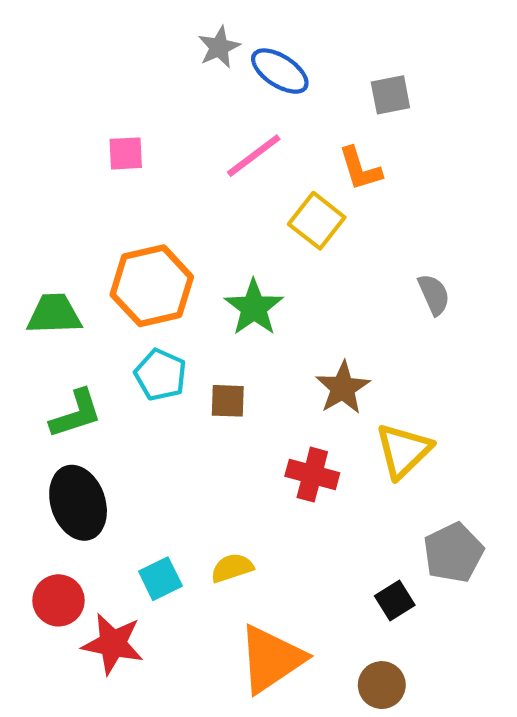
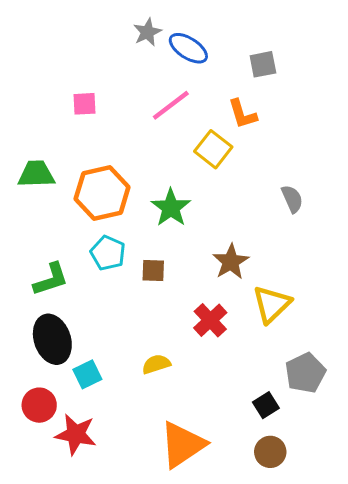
green trapezoid: (54, 314) -> (36, 174), moved
red cross: (312, 475) -> (210, 320), turned 32
yellow semicircle: (232, 568) -> (156, 364), moved
cyan square: (160, 579) -> (87, 374), moved
brown circle: (382, 685) -> (270, 452), moved

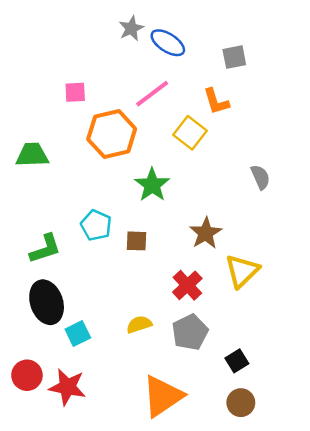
orange hexagon: (102, 193) -> (112, 134), moved
gray pentagon: (305, 373) -> (190, 332), moved
red circle: (39, 405) -> (27, 375), moved

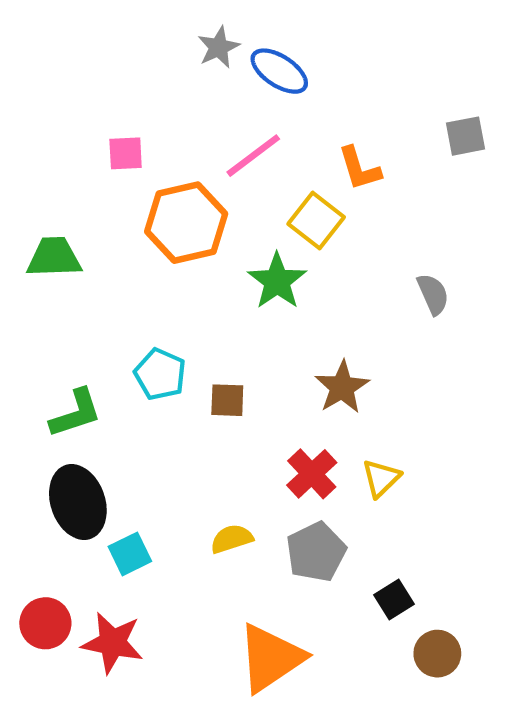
gray square: (234, 57) -> (465, 136), moved
green star: (152, 185) -> (277, 281), moved
yellow triangle: (242, 271) -> (381, 478), moved, size x0.7
brown circle: (241, 403) -> (437, 654), moved

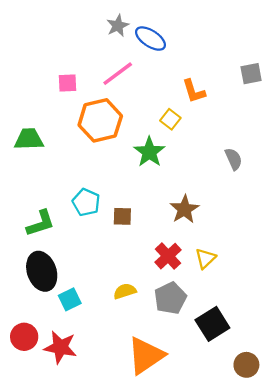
pink line: (253, 156) -> (118, 74), moved
yellow square: (316, 220) -> (170, 119), size x0.7
black square: (394, 599) -> (212, 324), size x1.6
brown circle: (437, 654) -> (246, 365), moved

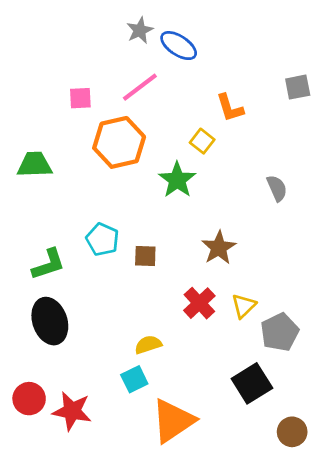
gray pentagon: (170, 298) -> (280, 332), moved
cyan square: (70, 299) -> (134, 379), moved

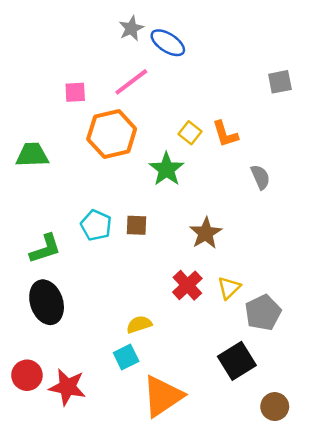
orange L-shape: (230, 108) -> (225, 134), moved
brown square: (145, 256) -> (137, 225), moved

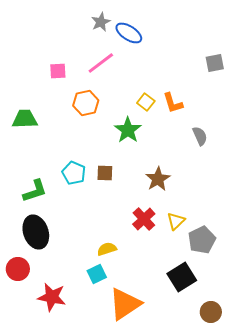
orange hexagon: (112, 134) -> (86, 103), size x0.7
red circle: (27, 375) -> (18, 269), moved

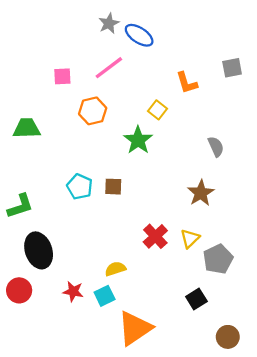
orange L-shape: (173, 103) -> (187, 83), moved
brown star: (158, 179) -> (201, 193), moved
green L-shape: (35, 191) -> (20, 206), moved
black square: (182, 277) -> (196, 299), size x0.7
red star: (52, 297) -> (73, 291), moved, size x0.7

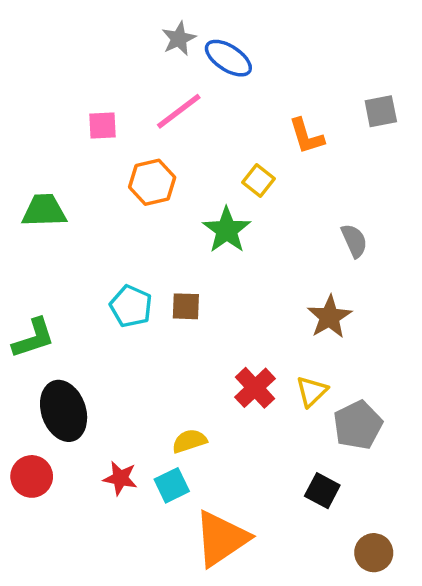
black square: (196, 299) -> (322, 491), turned -30

